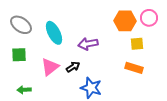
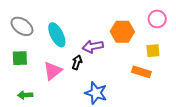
orange hexagon: (125, 21) -> (122, 32), moved
yellow square: (137, 44) -> (153, 51), moved
black arrow: (73, 67) -> (77, 62), moved, turned -40

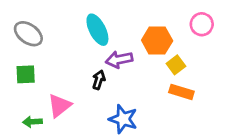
cyan ellipse: (57, 35) -> (97, 30), moved
yellow square: (153, 51) -> (176, 65), moved, turned -32
pink triangle: (53, 71) -> (59, 106), moved

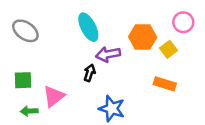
yellow square: (176, 65) -> (168, 49), moved
green square: (26, 74) -> (23, 80), moved

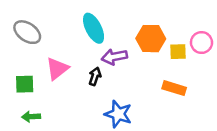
pink circle: (183, 22) -> (201, 43), moved
yellow square: (168, 49) -> (178, 52), turned 35
pink triangle: (54, 96) -> (57, 69), moved

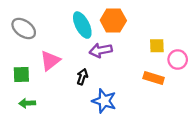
orange hexagon: (151, 39) -> (113, 20), moved
pink circle: (201, 43) -> (178, 60), moved
black arrow: (95, 76) -> (82, 77), moved

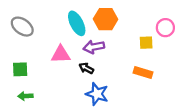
pink circle: (178, 60) -> (165, 28), moved
pink triangle: (50, 61) -> (61, 54), moved, turned 36
black arrow: (82, 77) -> (86, 68), moved, turned -80

